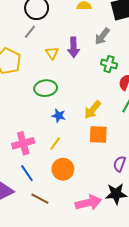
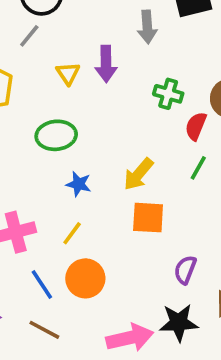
gray arrow: (102, 36) -> (147, 27), moved, turned -42
blue line: (27, 173) -> (42, 284), moved

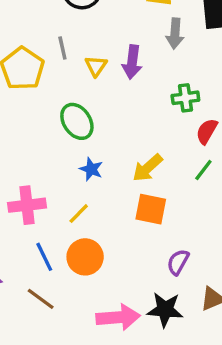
gray line: (29, 36) -> (62, 48), moved, turned -60
green cross: (168, 94) -> (185, 98), turned -32
green ellipse: (56, 135) -> (77, 121), turned 54

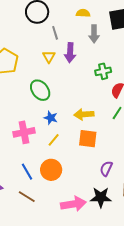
gray line: (62, 48) -> (55, 33), moved
yellow arrow: (148, 168) -> (84, 114), turned 42
pink cross: (27, 205) -> (24, 132), moved
yellow line: (79, 214) -> (54, 140), moved

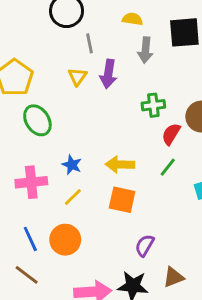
green ellipse: (40, 90) -> (37, 120), moved

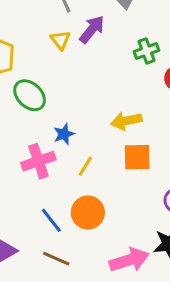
purple arrow: (108, 74) -> (92, 29), turned -136
blue star: (72, 165) -> (64, 134), moved, turned -30

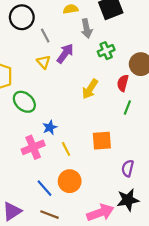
green cross: (146, 51) -> (106, 51), moved
yellow arrow: (126, 121) -> (90, 89), moved, turned -42
yellow line: (85, 166) -> (66, 149), turned -56

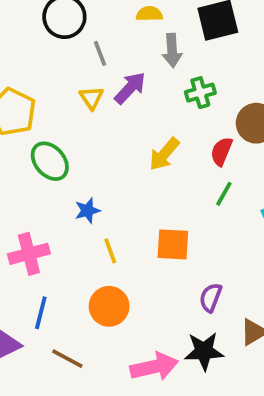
pink cross: (33, 147) -> (29, 254), moved
blue line: (45, 188) -> (41, 313), moved, turned 48

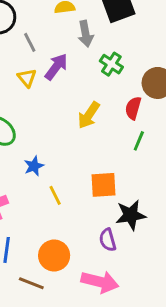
green cross: (200, 93) -> (111, 64), turned -35
purple semicircle: (211, 298) -> (108, 240), moved, turned -30
orange circle: (109, 306) -> (54, 256), moved
black star: (204, 351) -> (131, 215), moved
pink arrow: (154, 367) -> (100, 282), turned 33

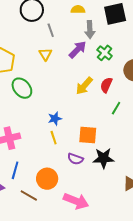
purple arrow: (56, 67) -> (78, 50), moved
red semicircle: (133, 108) -> (106, 85), moved
blue star: (34, 166) -> (55, 119), moved
purple semicircle: (108, 240) -> (75, 159), moved, turned -63

